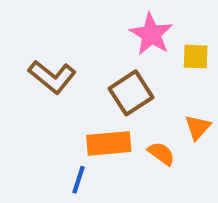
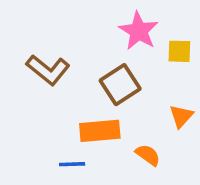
orange semicircle: (161, 154) -> (148, 155), moved
blue line: (78, 180) -> (72, 164), turned 70

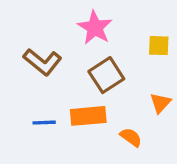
pink star: (139, 31) -> (95, 28), moved
blue line: (72, 164) -> (44, 123), moved

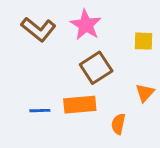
brown L-shape: (42, 62) -> (38, 29), moved
orange semicircle: (131, 137) -> (118, 124), turned -114

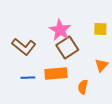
pink star: (86, 25) -> (60, 30), moved
brown L-shape: (38, 29) -> (24, 47), moved

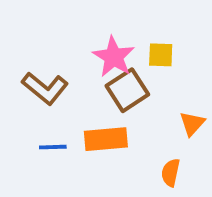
yellow square: (100, 29) -> (161, 55), moved
orange semicircle: (83, 87) -> (171, 173), moved

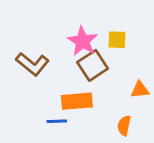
orange triangle: (192, 124) -> (140, 90), turned 42
blue line: (53, 147) -> (57, 121), moved

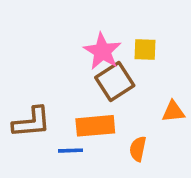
brown L-shape: (32, 64) -> (32, 122), moved, turned -44
orange semicircle: (124, 126) -> (138, 149), moved

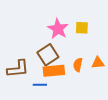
brown square: (115, 81) -> (48, 55), moved
orange semicircle: (138, 149) -> (78, 65), moved

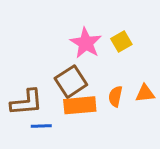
yellow square: (82, 28) -> (121, 42), turned -32
blue line: (40, 85) -> (41, 126), moved

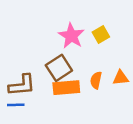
blue line: (41, 126) -> (16, 105), moved

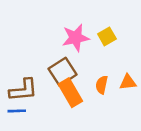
pink star: (71, 36) -> (76, 38), turned 30
orange rectangle: (66, 88) -> (70, 93), turned 65

